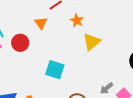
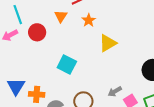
orange star: (77, 21) -> (89, 20), moved

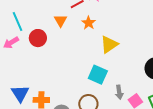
cyan square: (67, 65) -> (98, 75), moved
gray arrow: (115, 91) -> (119, 92), turned -64

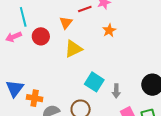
orange star: (89, 23) -> (109, 30), moved
yellow triangle: (109, 44) -> (73, 49), moved
gray arrow: (119, 92) -> (116, 91), moved

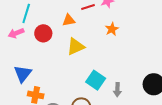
cyan line: (23, 17) -> (26, 13), turned 30
orange triangle: (66, 23) -> (69, 20), turned 40
blue triangle: (15, 88) -> (23, 74), moved

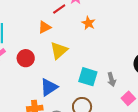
red circle: (43, 33) -> (26, 58), moved
blue triangle: (23, 74) -> (49, 87), moved, turned 36

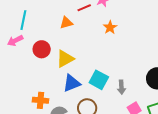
yellow triangle: (59, 50) -> (65, 59), moved
blue triangle: (49, 87) -> (72, 83), moved

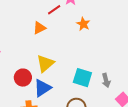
red circle: (42, 49) -> (23, 78), moved
blue triangle: (72, 83) -> (42, 88), moved

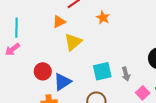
yellow triangle: (45, 63) -> (73, 42), moved
cyan square: (82, 78) -> (102, 71), turned -30

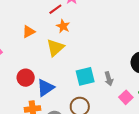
orange star: (103, 18) -> (63, 26), moved
orange triangle: (59, 22) -> (29, 32), moved

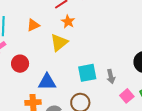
red circle: (26, 78) -> (20, 64), moved
blue triangle: (45, 88) -> (47, 82), turned 30

